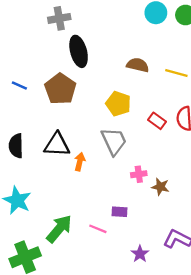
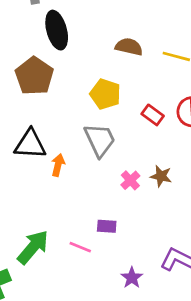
pink cross: (139, 174) -> (130, 180), turned -35
brown star: (160, 187) -> (161, 176), moved

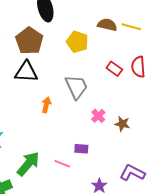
brown semicircle: (129, 47) -> (107, 25), moved
yellow pentagon: (105, 94) -> (77, 42), moved
black triangle: (30, 144) -> (26, 72), moved
brown star: (161, 176) -> (122, 124), moved

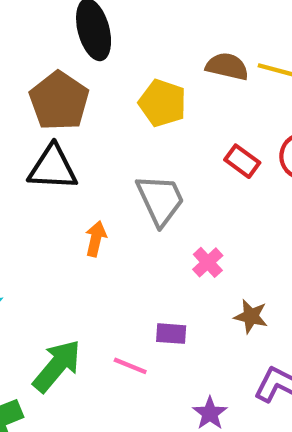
brown star: (122, 124) -> (251, 316), moved

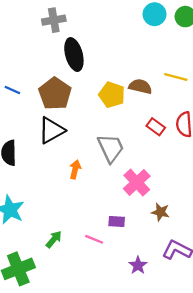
brown semicircle: (227, 66) -> (140, 86), moved
black triangle: (53, 168) -> (51, 130), turned -32
pink cross: (208, 262) -> (137, 182), size x1.6
green arrow: (57, 366) -> (54, 239), size x0.6

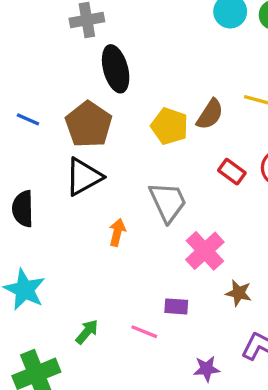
brown semicircle: (140, 86) -> (210, 114), turned 110
purple star: (138, 265) -> (207, 369), turned 30

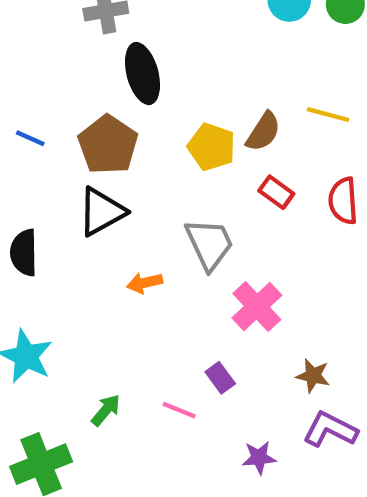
red rectangle: (232, 172) -> (276, 192), moved
orange arrow: (117, 232) -> (145, 283), turned -116
brown star: (239, 293) -> (313, 376), moved
purple rectangle: (176, 306) -> (220, 378), turned 50

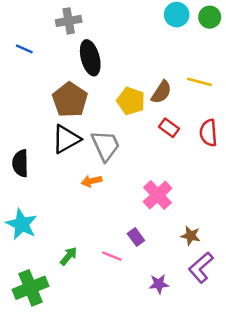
blue line: (30, 138) -> (24, 49), moved
gray trapezoid: (209, 244) -> (105, 145), moved
purple L-shape: (330, 430) -> (201, 267), turned -68

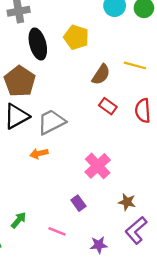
yellow pentagon: (131, 101) -> (76, 37), moved
gray trapezoid: (105, 145) -> (51, 122), turned -92
pink line: (112, 256) -> (57, 231), moved

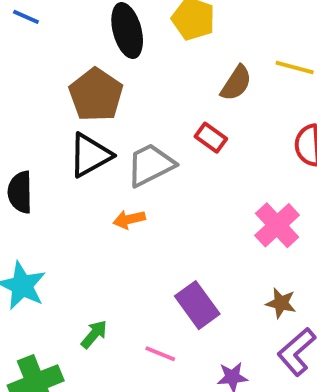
red rectangle: (108, 106) -> (211, 138), moved
pink cross: (98, 166) -> (277, 225), moved
purple rectangle: (78, 203) -> (197, 305), size x1.6

